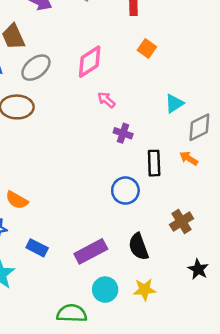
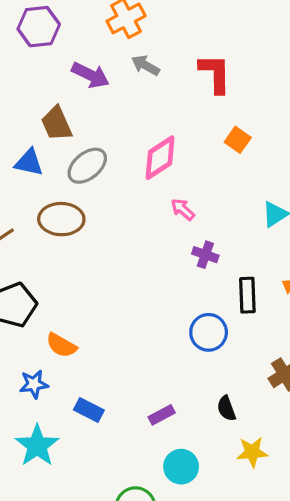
black semicircle: (139, 247) -> (226, 408), size x0.7
purple rectangle: (91, 251) -> (162, 415), size x0.6
yellow star: (144, 290) -> (252, 452), moved

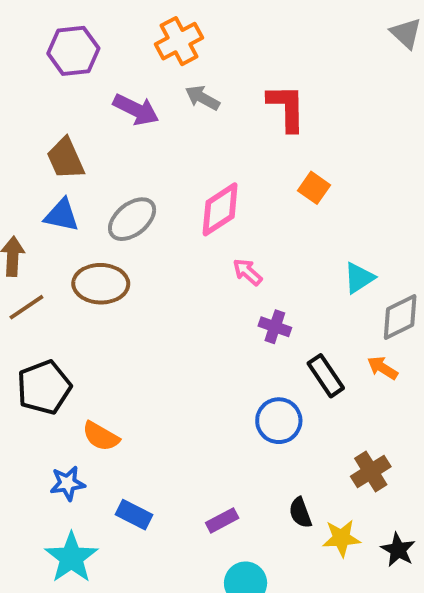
brown trapezoid: (56, 124) -> (66, 158), moved
black rectangle: (247, 295) -> (326, 376), turned -32
yellow star: (252, 452) -> (341, 538), moved

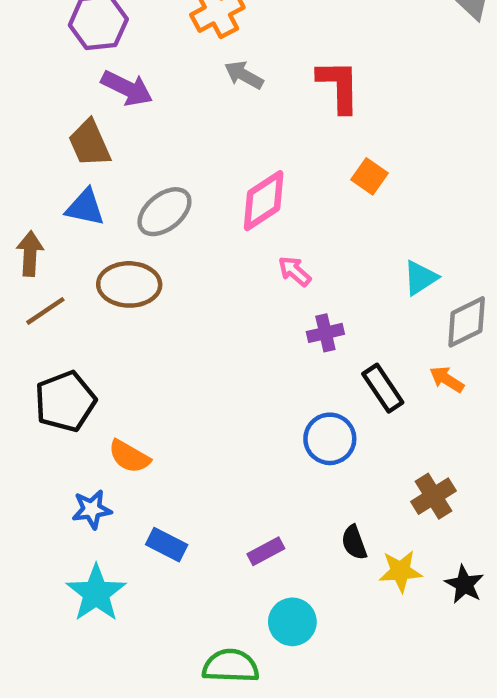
purple arrow: (136, 110) -> (127, 88), moved
purple cross: (275, 327) -> (325, 333), turned -32

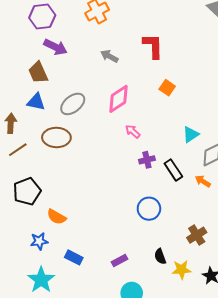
gray arrow: (244, 75) -> (109, 56), moved
black rectangle: (383, 388) -> (173, 170), moved

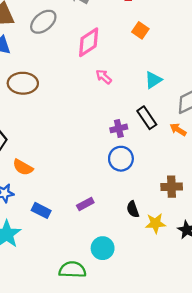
gray ellipse: (73, 104) -> (43, 22), moved
cyan triangle: (191, 134) -> (153, 80), moved
purple cross: (147, 160) -> (119, 128), moved
brown cross: (197, 235) -> (172, 187), turned 30
purple rectangle: (119, 260) -> (85, 204), moved

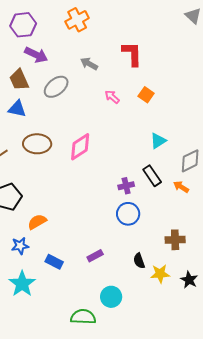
pink diamond: (89, 42) -> (80, 147), moved
pink arrow: (104, 77) -> (112, 97), moved
orange semicircle: (23, 167) -> (37, 222), turned 120

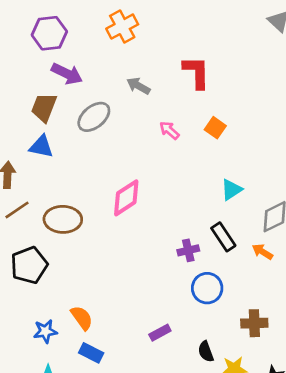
brown trapezoid: (19, 80) -> (44, 107), turned 45
brown ellipse: (37, 144) -> (63, 219), moved
blue circle: (128, 214) -> (207, 288), moved
orange semicircle: (37, 222) -> (82, 318), moved, turned 84
purple rectangle: (95, 256) -> (160, 333), moved

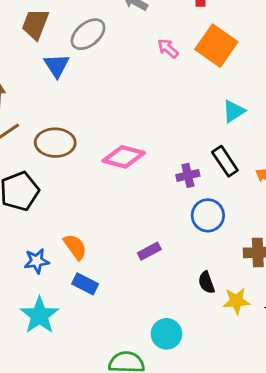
orange square: (215, 128) -> (216, 46), size x1.8
blue triangle: (41, 147) -> (57, 66), moved, turned 45
pink diamond: (126, 198) -> (124, 157), moved, turned 48
purple rectangle: (160, 333) -> (149, 251), moved

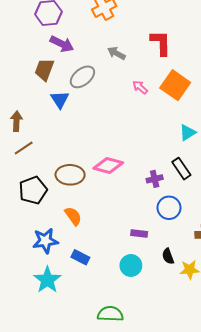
brown ellipse: (55, 143) -> (70, 175), moved
orange semicircle: (75, 247) -> (73, 216), moved
purple rectangle: (149, 251) -> (139, 234), moved, turned 35
blue star: (37, 261) -> (45, 241), size x1.4
cyan circle: (166, 334) -> (131, 265), moved

